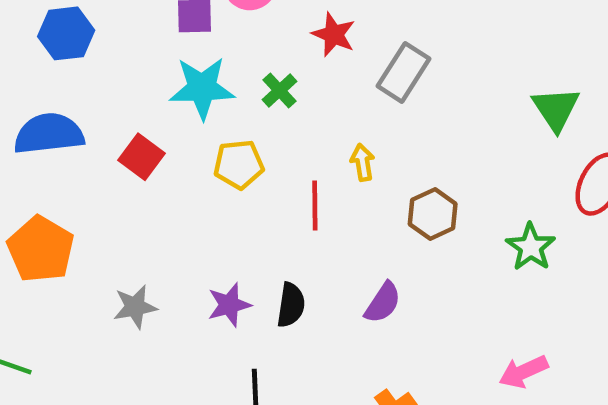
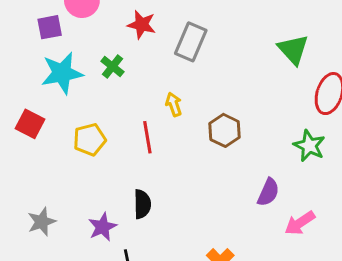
yellow pentagon: (239, 164) -> (90, 140), moved
green star: (531, 247) -> (309, 146), moved
purple semicircle: (383, 303) -> (268, 192), moved
purple star: (229, 305) -> (103, 227), moved

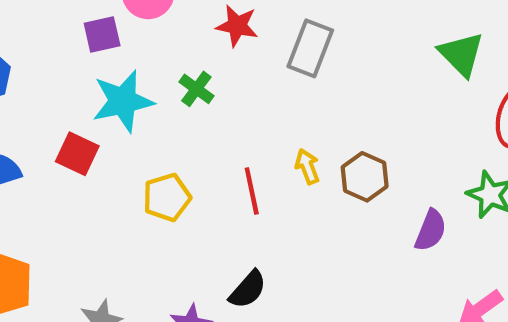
yellow arrow: (174, 104) -> (307, 166), moved
red square: (30, 124) -> (77, 154), moved
purple semicircle: (268, 192) -> (431, 230), moved
black semicircle: (142, 204) -> (248, 290), turned 44

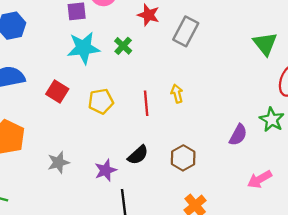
red square: (77, 154) -> (57, 91), moved
brown hexagon: (365, 177) -> (183, 158), moved

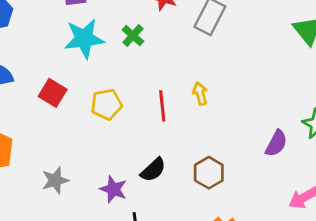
purple star: (106, 170) -> (113, 189), turned -30

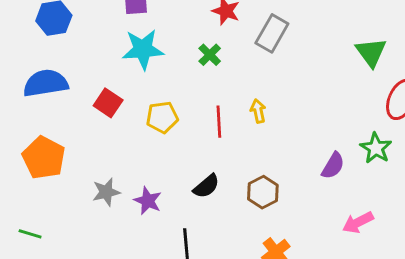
green cross: (133, 36) -> (210, 55), moved
purple star: (113, 189) -> (148, 201), moved

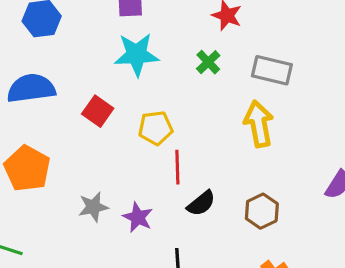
gray rectangle: (272, 33) -> (272, 70), moved, turned 72
yellow arrow: (258, 111) -> (259, 124), size x1.8
red line: (219, 122) -> (177, 167), moved

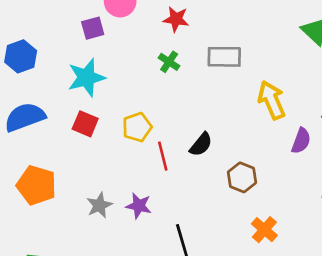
cyan star: (137, 54) -> (86, 78), moved
yellow arrow: (259, 124) -> (272, 100), moved
black semicircle: (201, 203) -> (201, 144), moved

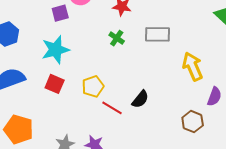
red line: (163, 156) -> (112, 108), turned -45
brown hexagon: (242, 177) -> (193, 122), moved

